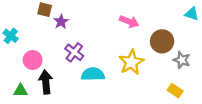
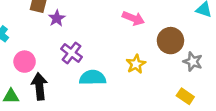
yellow star: (131, 62) -> (136, 64), size x0.7

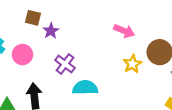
pink circle: (25, 62) -> (22, 55), moved
yellow star: (136, 64) -> (132, 64), moved

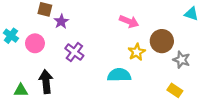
cyan semicircle: (85, 88) -> (119, 75), moved

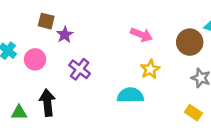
brown circle: (162, 41) -> (190, 42), moved

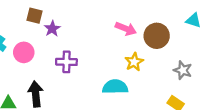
brown circle: (190, 42) -> (157, 36), moved
purple cross: (80, 69) -> (66, 62), turned -36

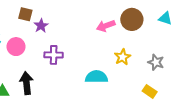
pink arrow: (126, 29) -> (106, 26), turned 138
brown circle: (157, 36) -> (132, 19), moved
yellow star: (134, 62) -> (122, 57), moved

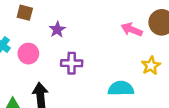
brown square: (25, 14) -> (25, 13), moved
pink arrow: (106, 26) -> (132, 30), turned 42

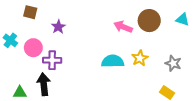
purple cross: (72, 63) -> (52, 60), moved
cyan semicircle: (121, 88) -> (113, 61), moved

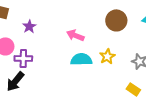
pink arrow: (123, 27) -> (75, 35), moved
black arrow: (44, 84) -> (15, 81), turned -135

